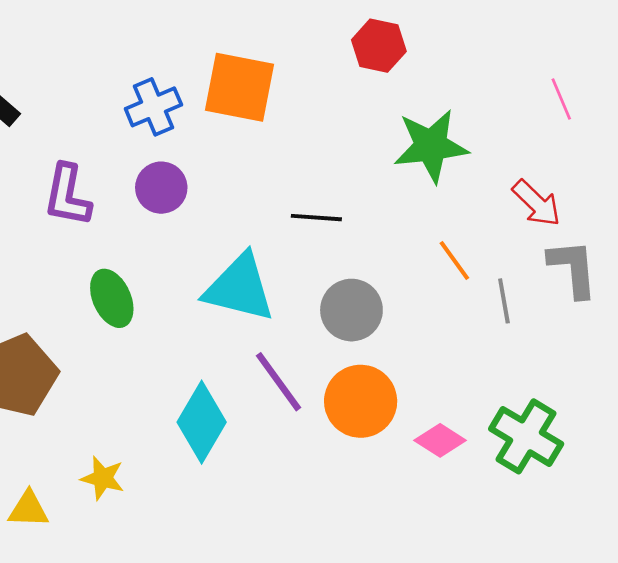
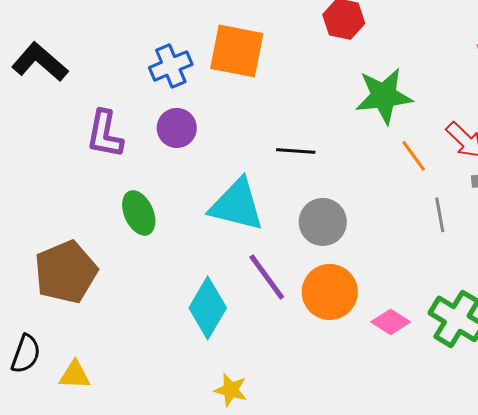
orange line: (454, 261) -> (414, 156), moved
yellow star: (103, 478) -> (231, 390), moved

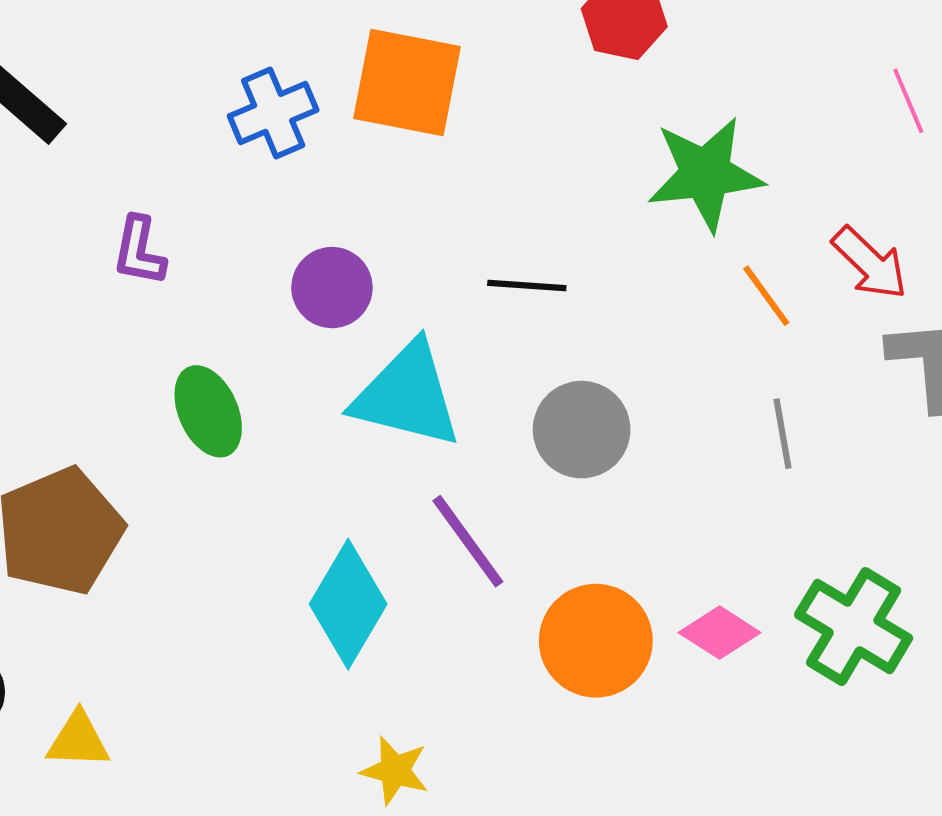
purple circle: (177, 128) -> (332, 288), moved
purple L-shape: (105, 134) -> (139, 251), size x0.7
gray line: (440, 215) -> (783, 434), moved
orange circle: (330, 292) -> (596, 641), moved

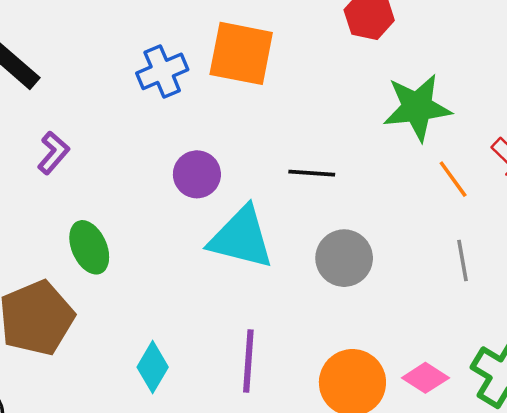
purple L-shape: (139, 251) -> (53, 153), moved, turned -150
green ellipse: (208, 411) -> (89, 247), moved
purple line: (468, 541) -> (248, 361), moved, turned 40
cyan diamond: (348, 604) -> (153, 367), moved, size x0.7

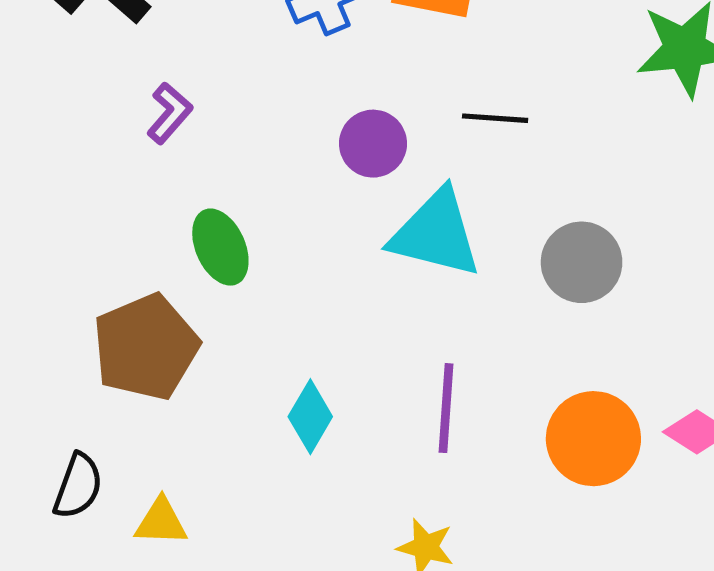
black line: (312, 173) -> (495, 118), moved

